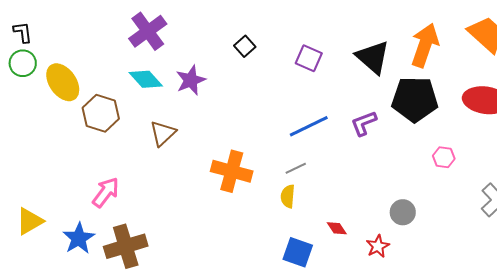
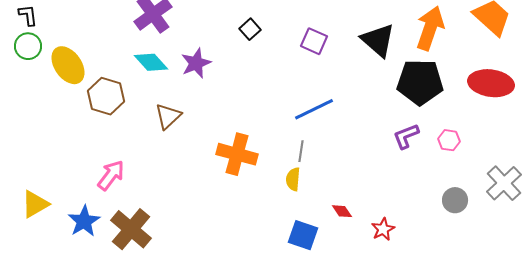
purple L-shape: (364, 123) -> (406, 136), moved
gray line: (296, 168) -> (301, 151), turned -55
gray circle: (403, 212) -> (455, 200), moved
brown cross: (126, 246) -> (131, 229), turned -33

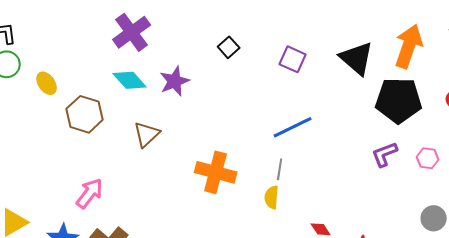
yellow ellipse: (68, 65) -> (47, 83), size x0.6

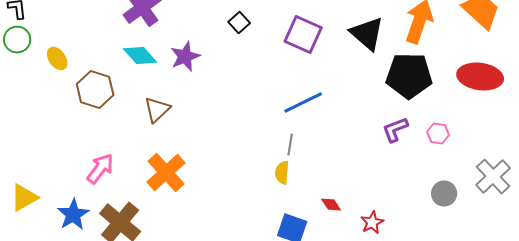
purple square: (293, 59) -> (303, 35), size x1.4
orange cross: (216, 172) -> (166, 173), moved, turned 33

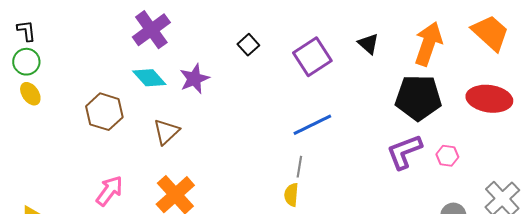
black triangle: (367, 34) -> (368, 44), moved, size x0.6
purple square: (303, 35) -> (312, 57), turned 33
yellow ellipse: (57, 59) -> (30, 94), moved
purple L-shape: (395, 130) -> (404, 152), size x1.4

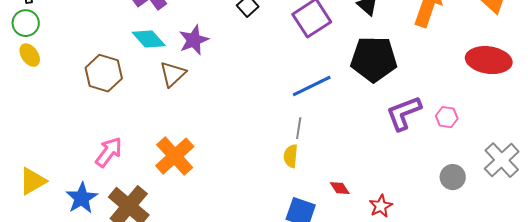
black pentagon: (418, 98) -> (374, 59), moved
brown triangle: (166, 132) -> (173, 74), moved

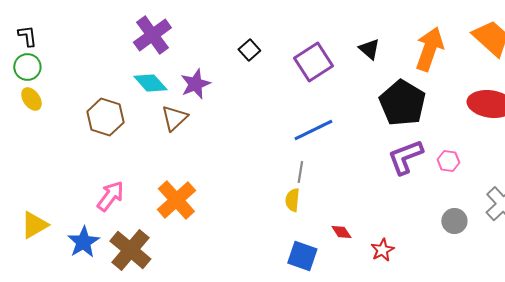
black pentagon: (374, 59) -> (402, 103), moved, turned 30

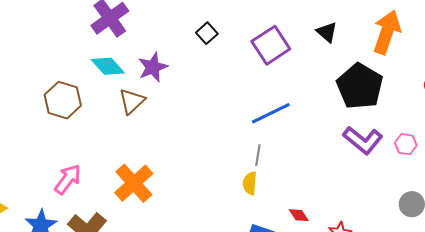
purple L-shape: (405, 157) -> (363, 140), turned -120

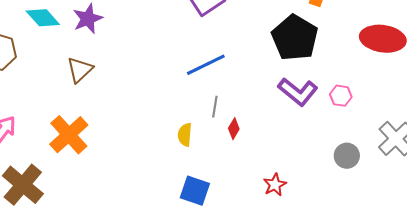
brown triangle: (132, 101) -> (80, 70), moved
gray line: (258, 155) -> (215, 107), moved
red diamond: (299, 215) -> (234, 129), moved, turned 65

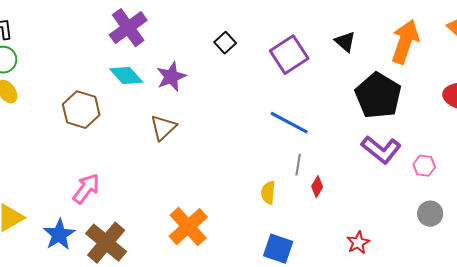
blue line: (206, 65) -> (289, 123), turned 54
pink hexagon: (341, 96) -> (424, 166), moved
orange cross: (69, 135) -> (188, 227), moved

